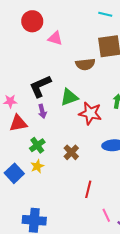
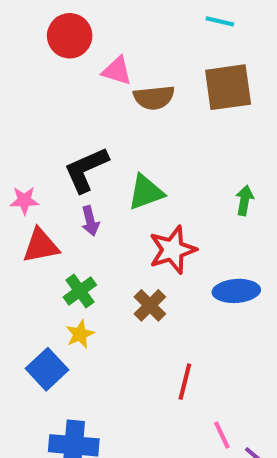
brown semicircle: (85, 64) -> (154, 98), moved
red star: (90, 113) -> (173, 250), moved, turned -30
blue square: (14, 173) -> (47, 369), moved

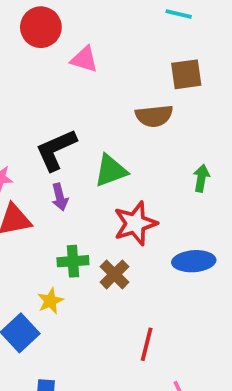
brown square: (228, 87) -> (186, 74), size x0.7
brown semicircle: (154, 98) -> (154, 116), moved
green cross: (80, 291) -> (73, 261), moved, turned 32

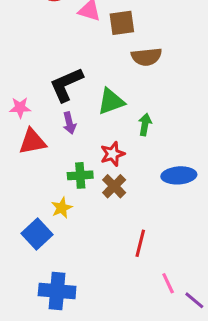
brown square: (186, 74) -> (122, 23), moved
green arrow: (201, 178) -> (145, 125), moved
red star: (135, 223) -> (113, 154), moved, size x0.7

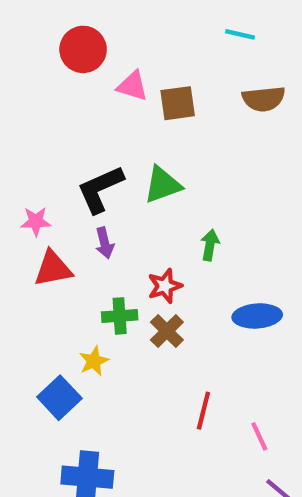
brown semicircle: (146, 57) -> (264, 99), moved
green triangle: (111, 101) -> (163, 185), moved
pink line: (168, 283) -> (259, 436), moved

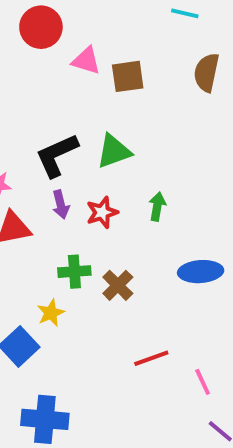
brown semicircle: (264, 99) -> (206, 72), turned 108
red star: (165, 286) -> (102, 212), moved
red line: (203, 411) -> (151, 358), turned 56

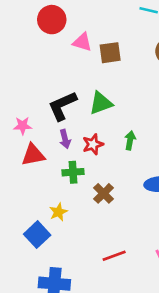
green cross: (74, 272) -> (73, 172), moved
red line: (151, 358) -> (114, 256), moved

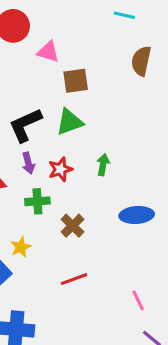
brown square: (110, 53) -> (76, 81), moved
red line: (114, 256) -> (74, 279), moved

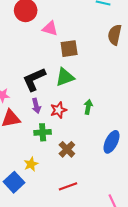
blue ellipse: (137, 215) -> (111, 142), turned -60

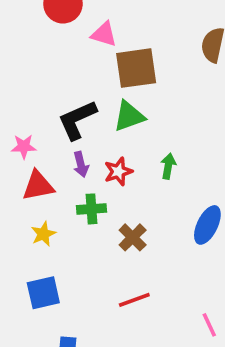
brown square: (69, 49) -> (136, 68), size x1.4
yellow star: (31, 164) -> (43, 234), moved
blue square: (14, 182) -> (43, 293), turned 30

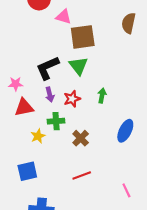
green triangle: (129, 116) -> (78, 66), turned -48
yellow star: (43, 234) -> (38, 136), moved

